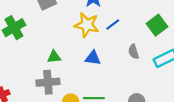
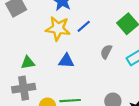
gray semicircle: (134, 52) -> (106, 52), turned 48

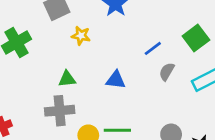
blue line: (84, 26) -> (153, 48), moved
yellow star: (58, 29) -> (81, 36), moved, size x0.6

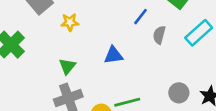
green triangle: (67, 79) -> (67, 66), turned -30

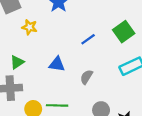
gray semicircle: (159, 35) -> (86, 77), moved

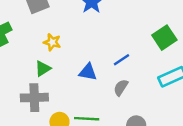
yellow star: (29, 27) -> (52, 42), moved
blue line: (88, 39) -> (122, 60), moved

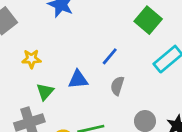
green triangle: (43, 69) -> (45, 92), moved

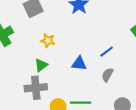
green triangle: (45, 92) -> (41, 65), moved

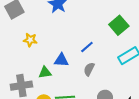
green triangle: (41, 65) -> (45, 72), moved, turned 32

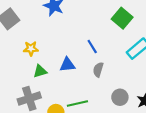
blue line: (87, 47) -> (92, 47), turned -72
green triangle: (45, 72) -> (40, 71), moved

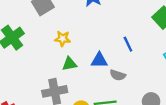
gray semicircle: (98, 70) -> (118, 75), moved, turned -96

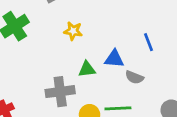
green triangle: (69, 64) -> (87, 69), moved

